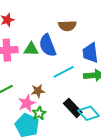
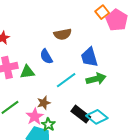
blue semicircle: (48, 45) -> (46, 57), size x0.7
green triangle: (31, 49) -> (27, 72), moved

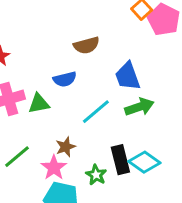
blue semicircle: (46, 57) -> (65, 79), turned -70
black rectangle: (81, 114) -> (120, 160), turned 42
green star: (48, 125) -> (96, 175), moved

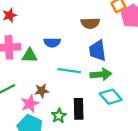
brown semicircle: (86, 45) -> (90, 23), moved
cyan line: (96, 112) -> (69, 71), turned 35
cyan diamond: (144, 162) -> (111, 97), moved

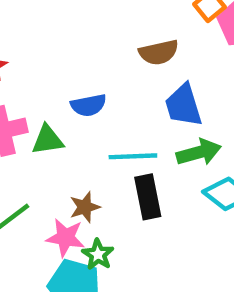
pink star: (30, 104) -> (65, 238), turned -30
black rectangle: (79, 109) -> (148, 197), moved
green star: (59, 116) -> (98, 254), moved

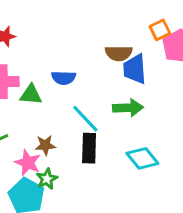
blue trapezoid: (183, 105) -> (135, 69), moved
green arrow: (199, 152) -> (128, 108), moved
cyan line: (133, 156) -> (85, 119), turned 36

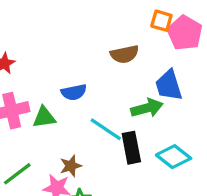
orange square: (160, 30) -> (161, 21), turned -35
blue trapezoid: (135, 69) -> (169, 85), moved
black rectangle: (89, 148) -> (131, 148), moved

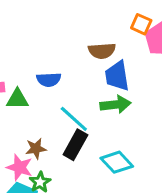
blue trapezoid: (169, 85) -> (117, 76), moved
black rectangle: (131, 148) -> (75, 145), moved, turned 32
cyan diamond: (174, 157) -> (117, 162), moved

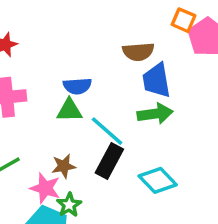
green triangle: (17, 99) -> (69, 110), moved

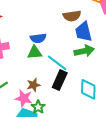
cyan diamond: (158, 180) -> (88, 89), turned 50

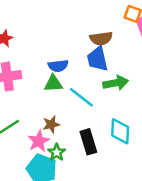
blue trapezoid: (84, 32) -> (98, 59), moved
black rectangle: (60, 80) -> (88, 142), moved, turned -42
pink star: (24, 98) -> (39, 141), turned 30

